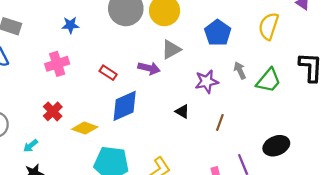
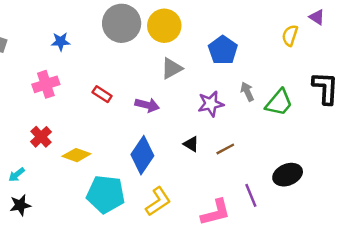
yellow semicircle: (269, 26) -> (290, 35), moved, size x0.7
purple arrow: (149, 68) -> (147, 105), moved
blue diamond: (125, 106) -> (142, 155), moved, turned -32
black triangle: (182, 111) -> (191, 144), moved
brown line: (220, 122) -> (225, 149), turned 42

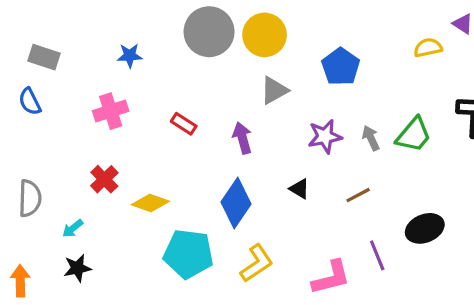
yellow semicircle: (290, 35) -> (428, 48), turned 60
gray arrow: (247, 92) -> (371, 138), moved
purple arrow: (147, 105) -> (242, 138), turned -120
brown line: (225, 149) -> (358, 195), moved

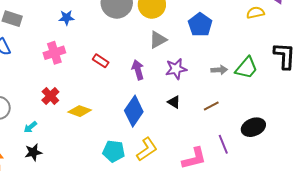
purple star: (325, 136) -> (176, 69), moved
gray arrow: (371, 138) -> (219, 70), turned 112
cyan pentagon: (188, 254) -> (114, 151), moved, size x0.7

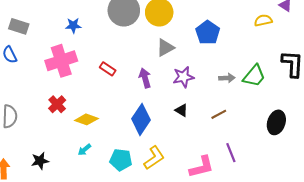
pink cross: (54, 53) -> (61, 61), size x1.4
cyan arrow: (30, 127) -> (84, 150), moved
black ellipse: (253, 127) -> (276, 122), moved, turned -50

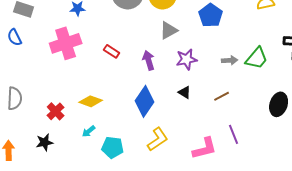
red cross: (57, 104) -> (56, 111), moved
cyan pentagon: (121, 160) -> (113, 147), moved

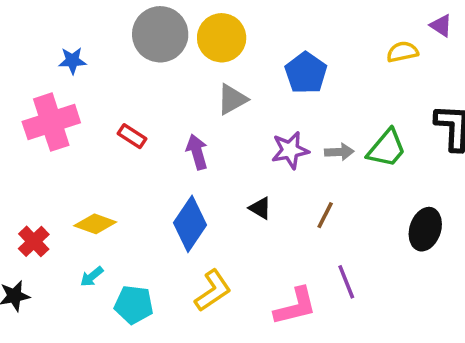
purple star: (187, 59) -> (290, 150), moved
brown line: (222, 96) -> (325, 215), turned -35

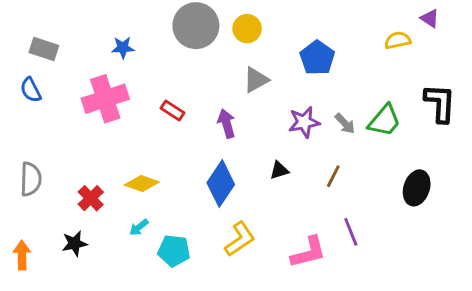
yellow circle: (222, 38) -> (247, 29), size x0.7
gray arrow: (339, 152) -> (345, 124), turned 50
black triangle: (260, 208) -> (279, 170), turned -48

